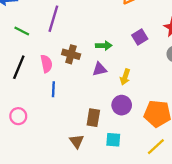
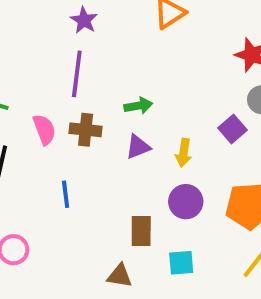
purple line: (53, 19) -> (77, 74), moved
purple square: (140, 37) -> (232, 129), moved
pink semicircle: (46, 64) -> (44, 129), moved
brown triangle: (77, 141) -> (120, 276), turned -35

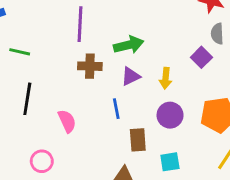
green arrow: (138, 106) -> (129, 45), size x1.4
pink semicircle: (44, 129) -> (67, 121), moved
blue line: (66, 194) -> (116, 109), moved

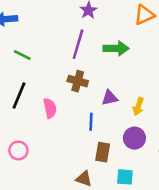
green arrow: (129, 45) -> (116, 48), moved
pink semicircle: (67, 121) -> (50, 108), moved

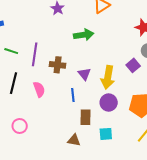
purple line: (78, 44) -> (35, 54), moved
purple triangle: (110, 98) -> (84, 74), turned -48
yellow arrow: (138, 106) -> (108, 77), size x1.6

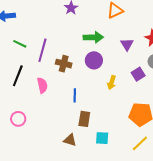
purple triangle: (84, 74) -> (127, 44), moved
yellow arrow: (108, 77) -> (112, 83), size x0.6
purple circle: (109, 102) -> (94, 60), moved

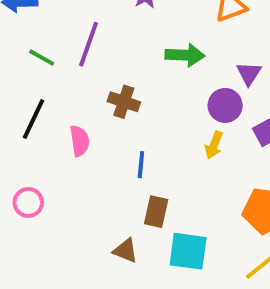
purple line: (42, 50) -> (89, 44), moved
purple circle: (94, 60) -> (225, 105), moved
cyan square: (102, 138) -> (188, 251), size x1.5

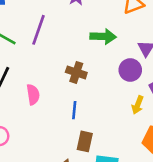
brown cross: (124, 102) -> (76, 72), moved
yellow arrow: (214, 145) -> (138, 105), moved

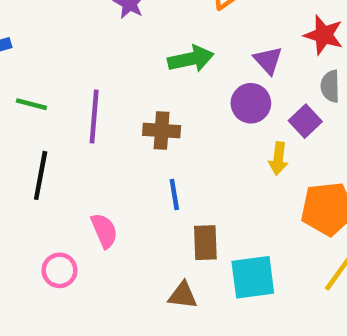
purple line: (38, 30) -> (94, 117), moved
pink semicircle: (33, 95) -> (104, 231), moved

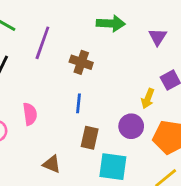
purple circle: (251, 103) -> (131, 126), moved
brown triangle: (183, 295) -> (52, 164), moved

